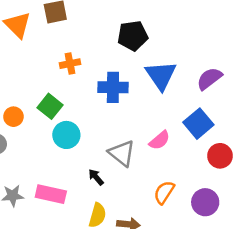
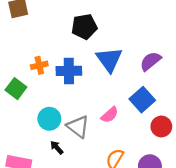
orange cross: (70, 64) -> (39, 65), moved
cyan circle: (66, 135) -> (49, 119), moved

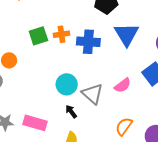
green square: (16, 89) -> (38, 36), moved, turned 30

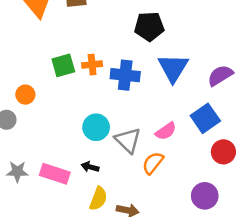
black arrow: (71, 111) -> (90, 167), moved, turned -40
orange semicircle: (124, 126) -> (153, 163), moved

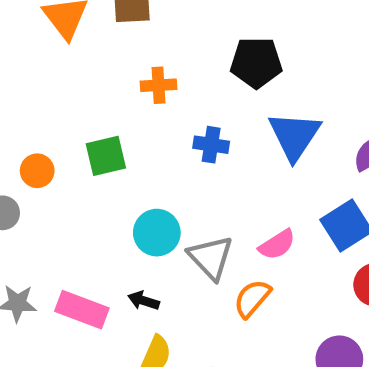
green square: (63, 65) -> (106, 156), moved
orange cross: (92, 65) -> (158, 85), moved
blue cross: (125, 75) -> (211, 145), size x0.7

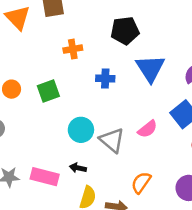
orange circle: (37, 171) -> (12, 89), moved
orange semicircle: (252, 298) -> (141, 183), moved

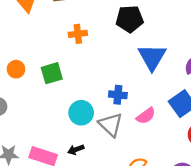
blue cross: (105, 78) -> (118, 95), moved
black arrow: (78, 168) -> (76, 150), turned -35

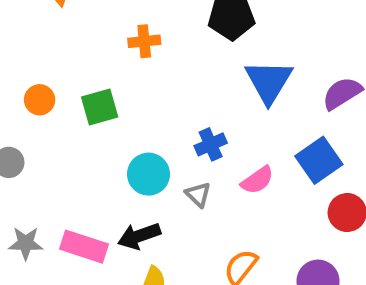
blue cross: (118, 95) -> (211, 144), turned -30
gray triangle: (111, 125) -> (198, 194), size x0.6
black arrow: (76, 150) -> (139, 236), size x1.5

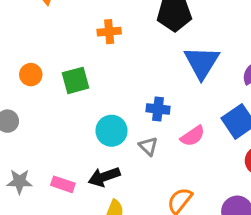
blue cross: (211, 144) -> (158, 109), turned 30
pink rectangle: (84, 247) -> (63, 184), size x0.7

